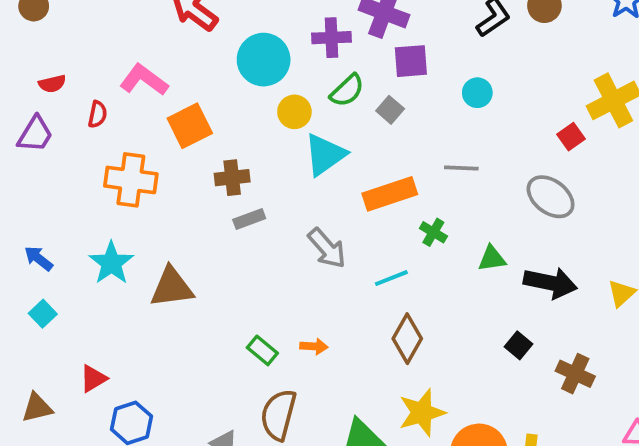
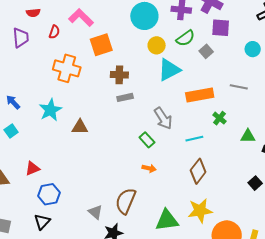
purple trapezoid: (35, 134) -> (21, 38), turned -45
brown triangle: (172, 287) -> (80, 127), size x0.7
green rectangle: (262, 350) -> (147, 140), moved

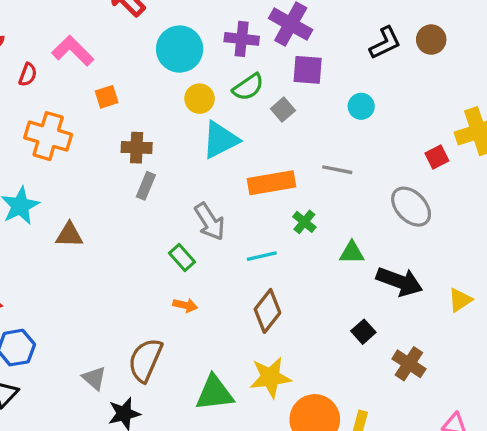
orange square: (101, 45) -> (107, 97), size x0.6
gray rectangle: (125, 97) -> (146, 186), turned -56

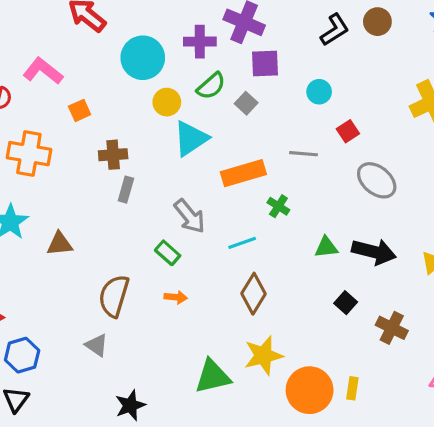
red square: (437, 157) -> (348, 131), moved
green triangle: (352, 253) -> (326, 247), moved
brown semicircle: (145, 360) -> (114, 296), moved
gray triangle: (94, 378) -> (97, 345), moved

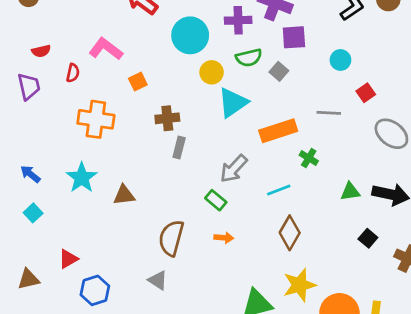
green semicircle: (211, 86) -> (249, 58), turned 30
gray arrow: (190, 216) -> (234, 169), turned 84

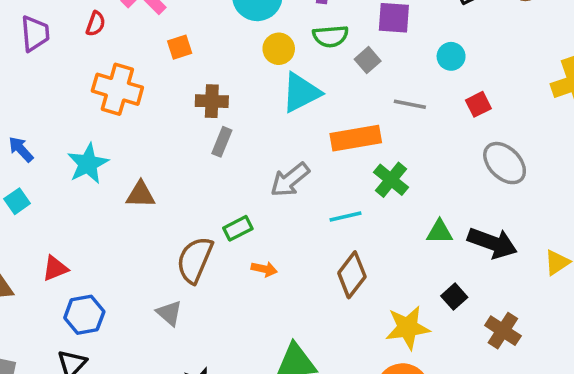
gray line: (329, 113) -> (410, 104), moved
green cross: (309, 158) -> (391, 180), size x1.4
green rectangle: (216, 200) -> (238, 228), moved, turned -75
yellow star: (299, 285) -> (408, 328), moved

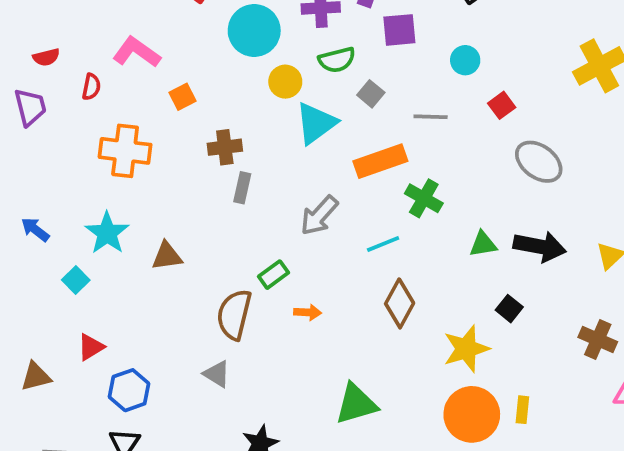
gray square: (368, 60) -> (371, 94), moved
cyan square: (17, 201) -> (76, 280), moved
brown cross: (503, 331) -> (598, 339), moved

